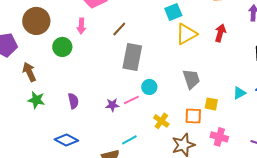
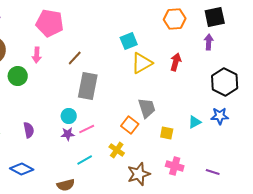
cyan circle: (149, 87) -> (69, 116), moved
orange square: (193, 116) -> (130, 125), moved, turned 36
cyan line: (129, 140) -> (85, 160), moved

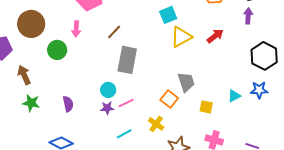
red arrow: (176, 62) -> (215, 36), turned 36

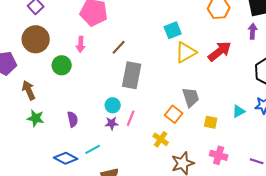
red arrow: (215, 36) -> (220, 51), size x1.4
pink line: (126, 103) -> (131, 118), turned -42
cyan line: (124, 134) -> (93, 149), moved

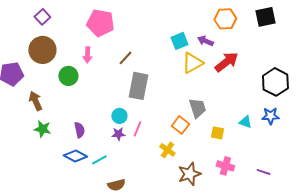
purple arrow: (253, 31) -> (205, 41), moved, turned -70
cyan triangle: (239, 111) -> (245, 122), turned 48
blue diamond: (66, 158) -> (75, 156), moved

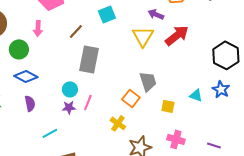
cyan square: (179, 41) -> (107, 14), moved
yellow triangle: (192, 63) -> (143, 36), turned -30
blue star: (270, 116) -> (221, 89), turned 30
blue diamond: (75, 156) -> (26, 76), moved

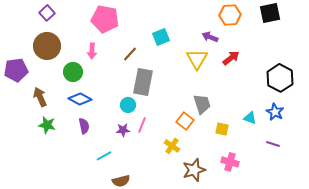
red arrow: (177, 35) -> (231, 58), size x0.7
cyan circle: (70, 89) -> (128, 105), moved
purple line: (214, 145) -> (273, 144), moved

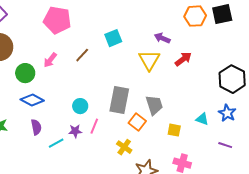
orange hexagon: (230, 15) -> (195, 16), moved
pink arrow: (92, 51) -> (50, 60), moved, turned 35
gray rectangle: (143, 82) -> (119, 100), moved
cyan line: (104, 156) -> (56, 143), moved

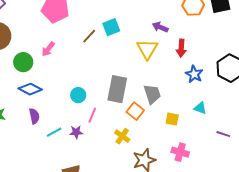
brown line: (82, 55) -> (89, 36), moved
red arrow: (183, 59) -> (181, 48), turned 132
blue star: (227, 113) -> (194, 74), moved
purple star: (75, 131) -> (76, 132), moved

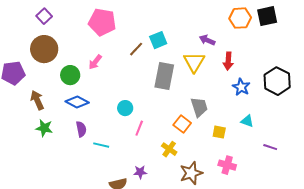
gray rectangle: (117, 89) -> (164, 76), moved
cyan line: (54, 132) -> (101, 145), turned 42
purple star: (76, 132) -> (140, 172), moved

